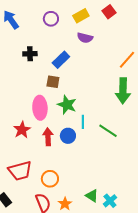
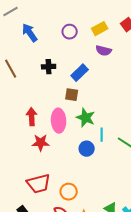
red star: (22, 130) -> (41, 143), turned 30
red arrow: (48, 137) -> (32, 117), moved

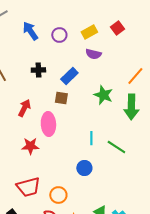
blue arrow: (30, 33) -> (30, 31), moved
red arrow: (32, 117) -> (24, 108), moved, turned 30
green star: (86, 118) -> (103, 95), moved
blue circle: (87, 149) -> (84, 168), moved

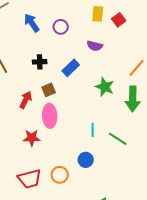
yellow rectangle: (89, 32) -> (98, 14), moved, turned -56
brown square: (61, 98) -> (49, 90), moved, turned -32
orange circle: (58, 195) -> (60, 175), moved

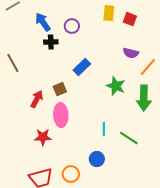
red square: (119, 20) -> (130, 19), turned -32
purple semicircle: (95, 46) -> (131, 53), moved
black cross: (40, 62) -> (51, 42), moved

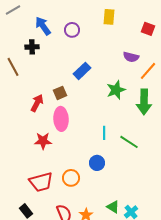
red square: (130, 19) -> (148, 29), moved
black cross: (51, 42) -> (32, 47), moved
green star: (116, 86) -> (116, 90), turned 30

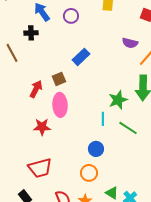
green star: (116, 90) -> (118, 100), moved
orange circle: (71, 178) -> (89, 173), moved

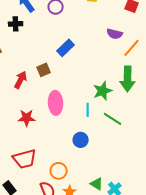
pink ellipse: (60, 105) -> (56, 103), moved
orange circle: (89, 173) -> (59, 171), moved

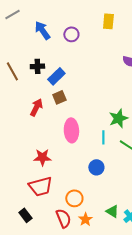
black cross: (16, 24) -> (37, 66), moved
blue rectangle: (66, 48) -> (56, 76), moved
red star: (27, 118) -> (42, 157), moved

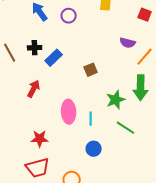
brown square: (59, 97) -> (91, 70), moved
cyan line: (103, 137) -> (91, 119), moved

